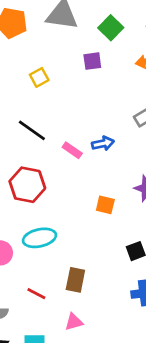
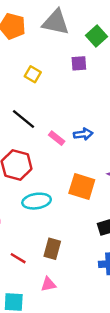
yellow square: (39, 77) -> (33, 74), turned -35
orange square: (105, 205) -> (82, 186), size x1.6
cyan ellipse: (40, 238) -> (37, 201), moved

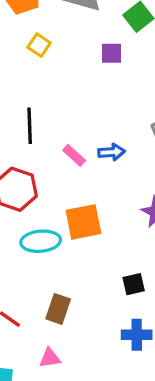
yellow square: (33, 74) -> (39, 45), moved
black line: (23, 119) -> (30, 126), turned 45
orange square: (82, 186) -> (83, 222), moved, turned -32

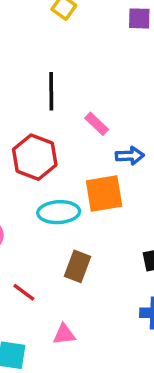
blue arrow: (111, 152) -> (130, 156), moved
brown rectangle: (58, 309) -> (78, 266), moved

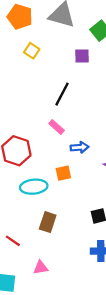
black line: (51, 91) -> (62, 94), moved, turned 30
orange square: (104, 194) -> (63, 173), size x0.6

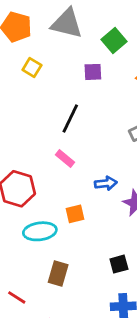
blue arrow: (79, 147) -> (106, 183), moved

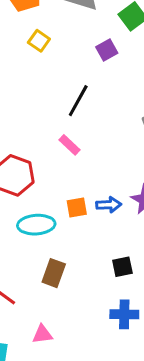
purple square: (93, 72) -> (107, 50), turned -30
blue arrow: (106, 183) -> (109, 205), moved

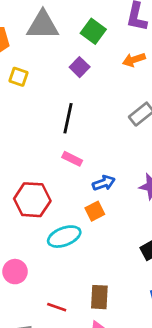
blue arrow: (109, 205) -> (104, 183), moved
brown rectangle: (54, 273) -> (99, 297), moved

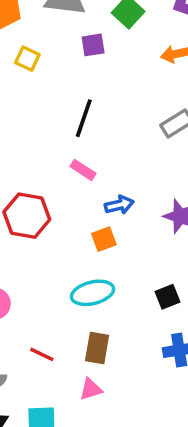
purple square: (80, 67) -> (93, 45), moved, turned 30
cyan ellipse: (64, 237) -> (92, 293), moved

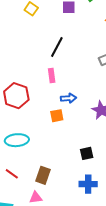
pink rectangle: (83, 170) -> (52, 76), turned 40
cyan ellipse: (92, 293) -> (17, 140), moved

